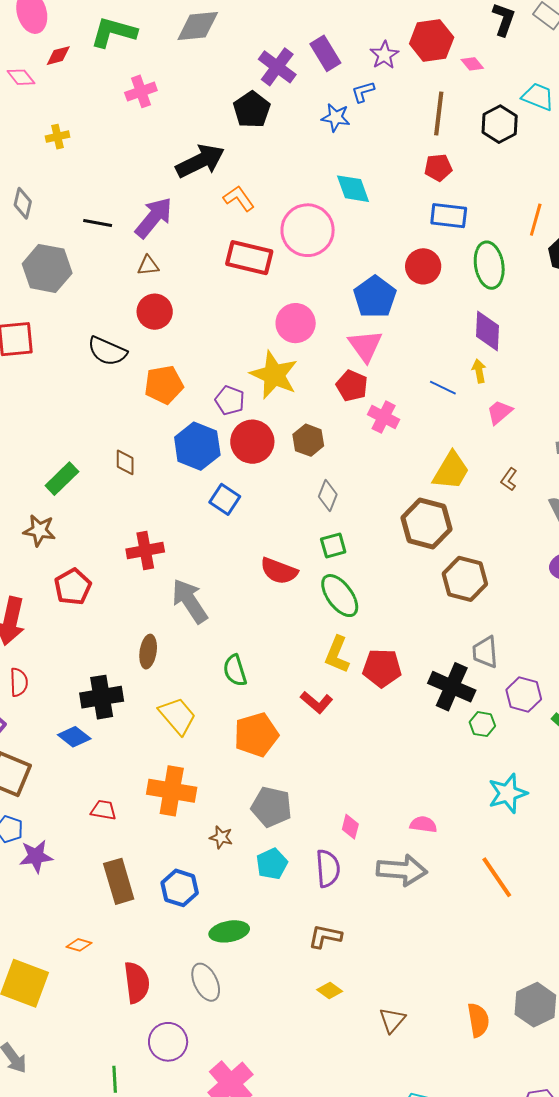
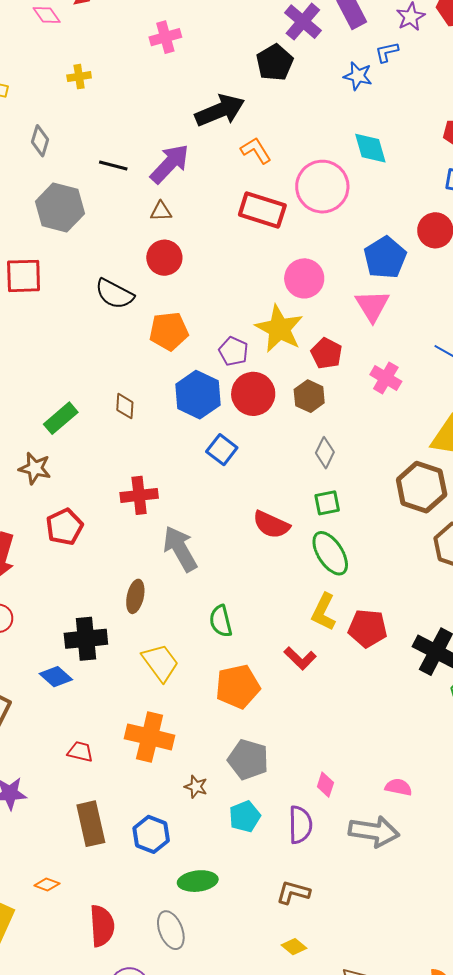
red pentagon: (352, 386) -> (327, 353), moved

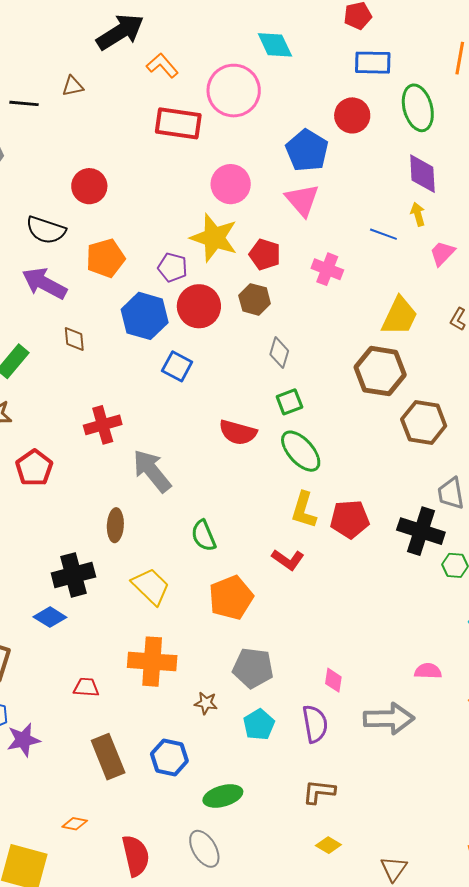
purple arrow: (170, 164) -> (44, 283), moved, turned -96
brown triangle: (161, 211) -> (73, 86), moved
pink semicircle: (398, 787) -> (428, 671), moved

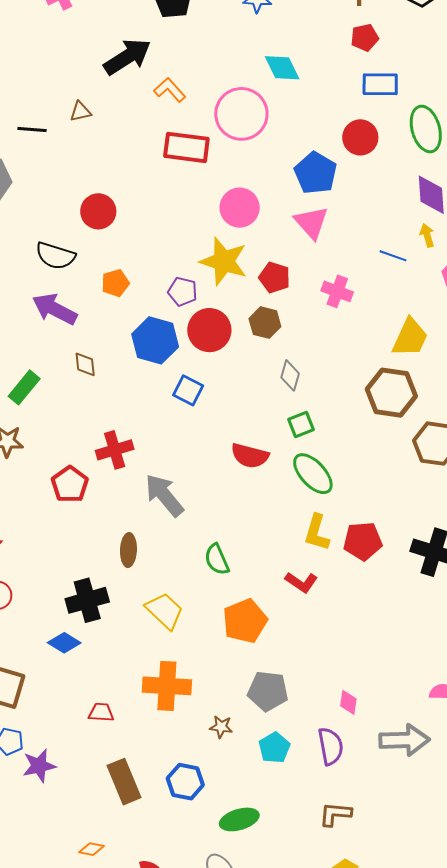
orange pentagon: (105, 258) -> (115, 283), size x0.7
red pentagon: (34, 468) -> (70, 484), moved

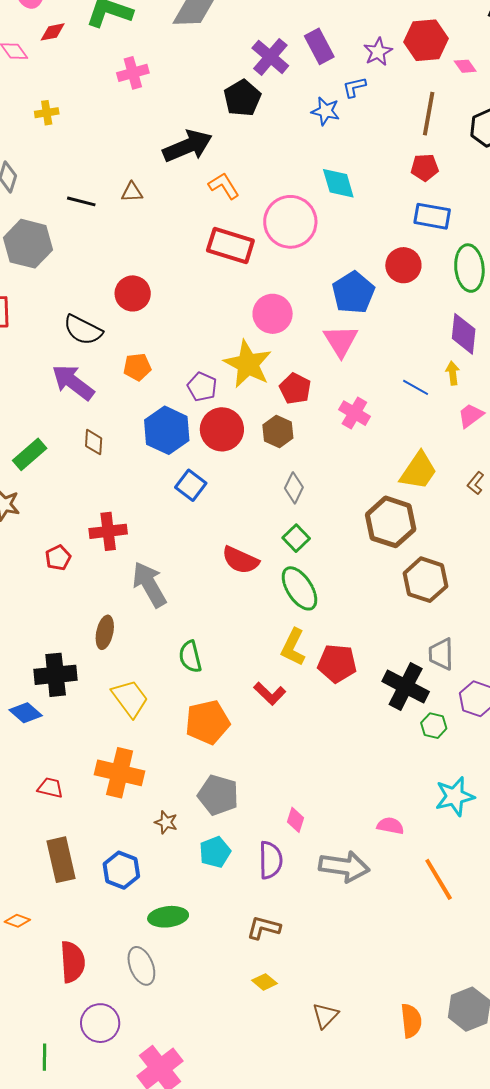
green square: (301, 425) -> (296, 538), turned -32
red pentagon: (70, 484) -> (58, 558), size x0.7

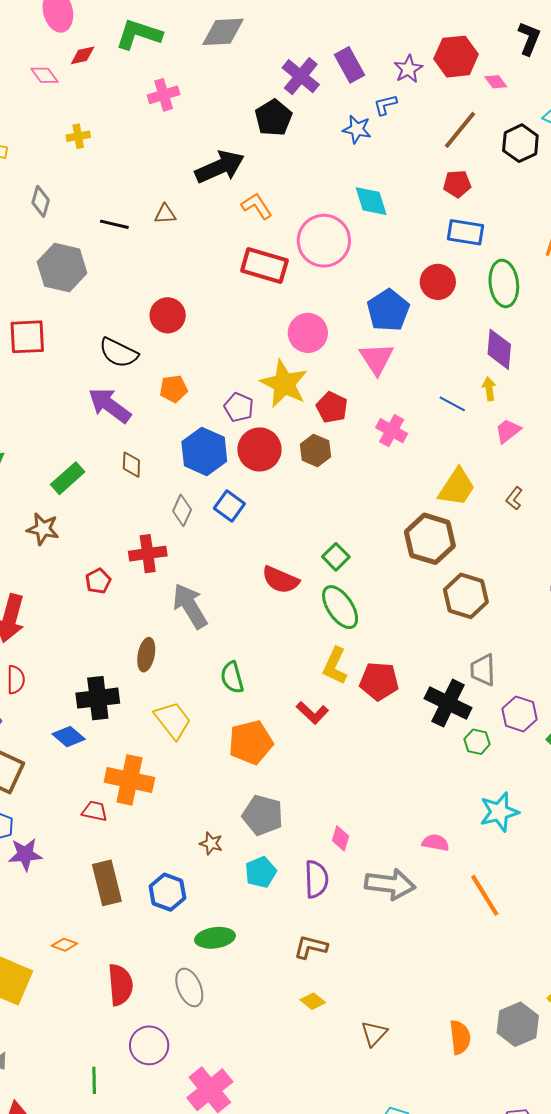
brown line: (429, 114) -> (460, 130), turned 30
gray diamond: (294, 488) -> (182, 510), moved
orange cross: (120, 773) -> (129, 780), moved

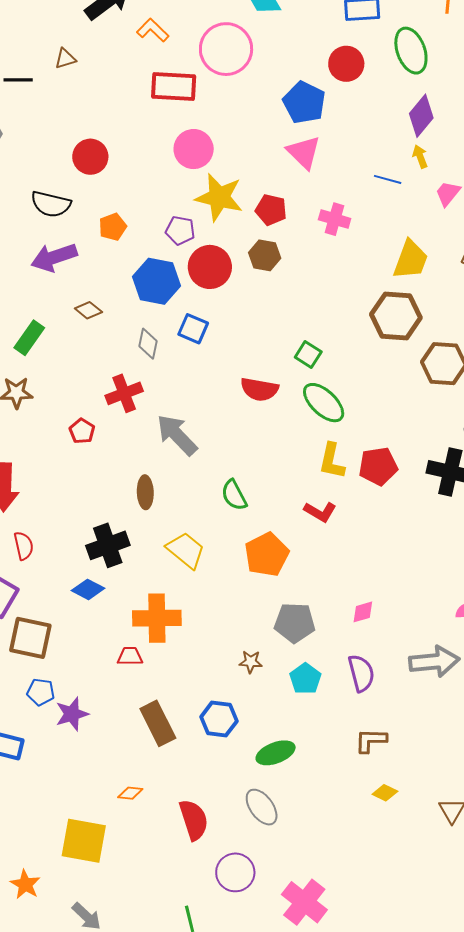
pink circle: (308, 333) -> (194, 149), moved
purple diamond: (499, 349) -> (421, 116), turned 48
purple arrow: (110, 405) -> (54, 257), turned -42
brown diamond: (131, 465) -> (88, 310), turned -40
pink diamond: (341, 838) -> (363, 612), moved, turned 70

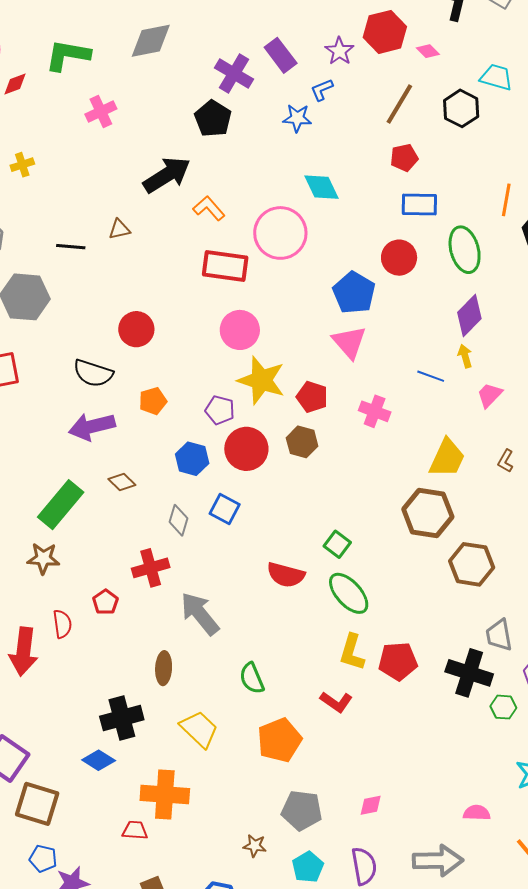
blue hexagon: (157, 281) -> (192, 459), size x0.7
green rectangle: (29, 338) -> (61, 505), size x1.4
red semicircle: (24, 546) -> (62, 624), moved

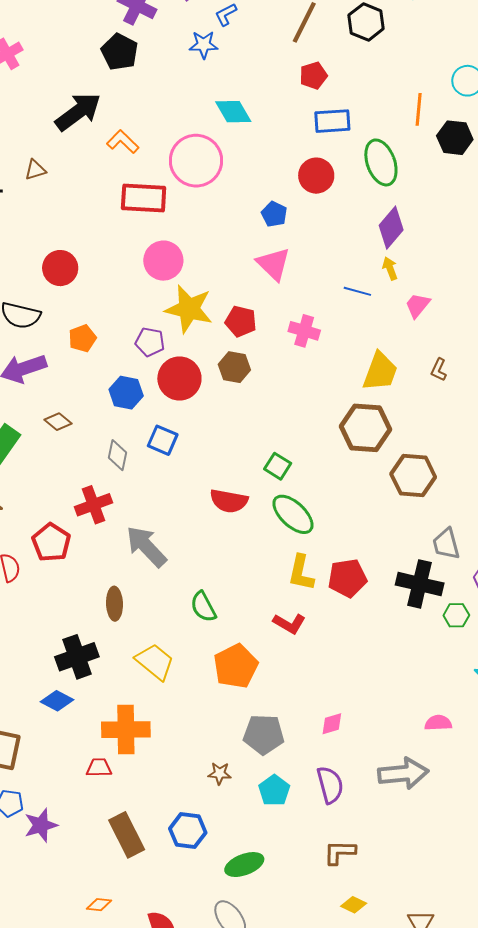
blue pentagon: (354, 293) -> (274, 214), size x0.6
red pentagon: (105, 602) -> (51, 542), size x1.5

